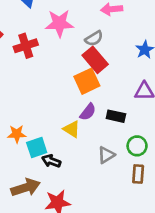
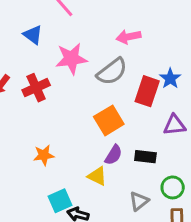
gray semicircle: (94, 38) -> (112, 72), size x1.5
red rectangle: (95, 60) -> (147, 91), moved, turned 65
orange star: (17, 134) -> (44, 155), moved

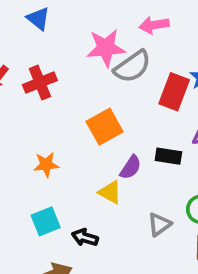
pink star: (71, 59) -> (106, 48), moved
orange square: (109, 120) -> (105, 127), moved
black rectangle: (145, 157) -> (168, 156), moved
cyan square: (60, 201) -> (46, 221), moved

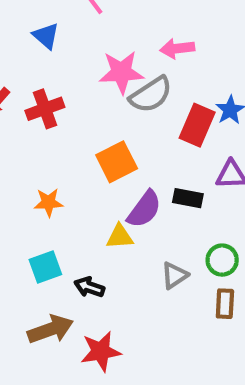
purple semicircle: (131, 167) -> (144, 209), size x1.4
yellow triangle: (110, 192) -> (120, 237), turned -35

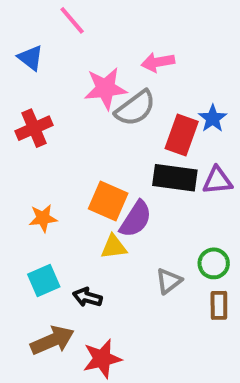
orange square: (117, 162) -> (108, 201), moved, turned -36
black rectangle: (188, 198) -> (175, 178), moved, size x1.5

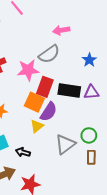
pink star: (106, 88) -> (28, 70), moved
red rectangle: (182, 135) -> (45, 87), moved
yellow triangle: (114, 247) -> (37, 126), turned -32
gray triangle: (169, 281) -> (65, 144), size x1.5

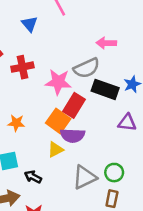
black rectangle: (69, 91) -> (105, 89), moved
purple semicircle: (49, 112) -> (73, 135), turned 48

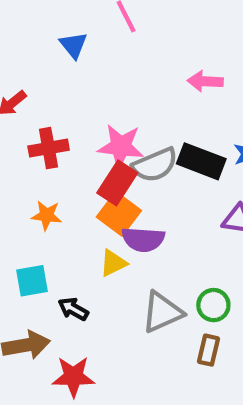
red cross: (22, 67) -> (49, 148), moved
gray semicircle: (87, 68) -> (155, 165), moved
red rectangle: (74, 105) -> (117, 183), moved

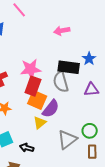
gray semicircle: (155, 165) -> (61, 82), moved, turned 110
purple semicircle: (143, 239) -> (51, 109), turned -42

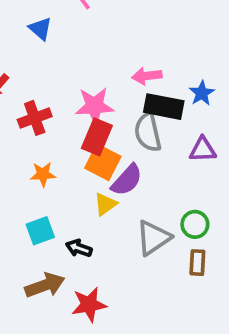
pink arrow: (62, 31) -> (147, 76), moved

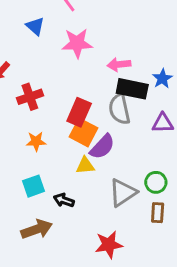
pink star: (95, 106) -> (77, 43), moved
yellow triangle: (105, 204) -> (85, 166), turned 30
red star: (89, 305) -> (109, 245), moved

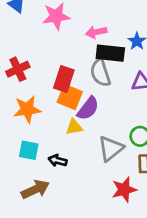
orange star: (36, 141) -> (27, 109), size x1.5
cyan square: (33, 186) -> (29, 150), turned 36
red star: (109, 245) -> (124, 190), moved

